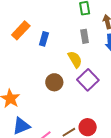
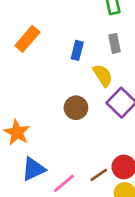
blue rectangle: (44, 39) -> (77, 50), moved

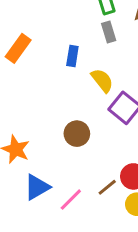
gray rectangle: (114, 43) -> (109, 32), moved
brown circle: (76, 108) -> (77, 134), moved

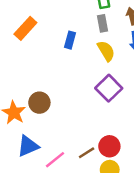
yellow semicircle: (102, 80) -> (106, 51), moved
brown circle: (77, 134) -> (39, 103), moved

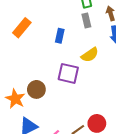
yellow semicircle: (106, 51) -> (90, 55), moved, turned 90
purple square: (109, 88) -> (68, 73), moved, turned -30

